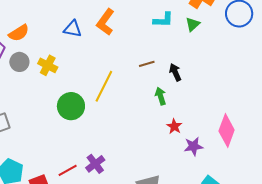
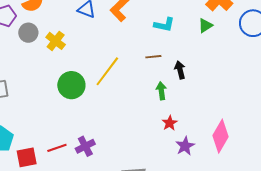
cyan L-shape: (163, 20) -> (164, 25), moved
purple star: (193, 146) -> (185, 146), turned -30

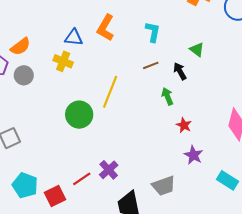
cyan L-shape: (164, 25) -> (153, 32), turned -75
green triangle: (205, 26) -> (197, 49), moved, turned -35
yellow cross: (56, 41) -> (63, 61), moved
purple star: (185, 146) -> (193, 155), moved

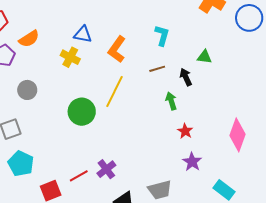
orange L-shape: (106, 28) -> (117, 49), moved
green triangle: (197, 49) -> (205, 57), turned -35
gray circle: (24, 75) -> (27, 90), moved
cyan pentagon: (25, 185) -> (21, 164), moved

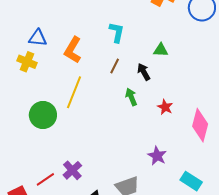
brown line: (157, 69) -> (115, 66), turned -42
red star: (185, 131) -> (165, 107), moved

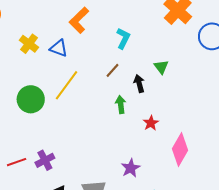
blue triangle: (38, 38) -> (59, 48), moved
orange L-shape: (73, 50) -> (79, 20), moved
green triangle: (161, 50) -> (161, 67), turned 35

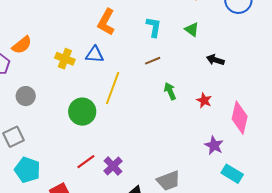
green triangle: (161, 67) -> (192, 29), moved
brown line: (113, 70) -> (153, 61), turned 42
black arrow: (139, 83) -> (215, 60), moved, turned -42
red line: (17, 162) -> (86, 162), moved
purple star: (131, 168) -> (214, 145), moved

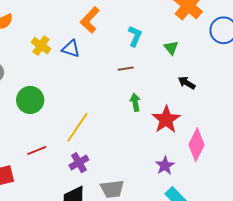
yellow line: (113, 88) -> (77, 127), moved
red star: (204, 100) -> (166, 120), size x1.8
green circle: (82, 112) -> (30, 100), moved
purple cross: (113, 166) -> (79, 163), moved

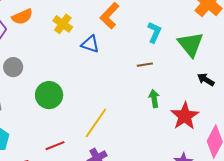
yellow cross: (41, 46) -> (63, 24), moved
green triangle: (171, 48) -> (191, 44), size x1.8

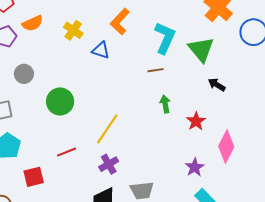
cyan L-shape: (154, 32) -> (165, 38), size x1.5
red star: (185, 116) -> (196, 121), size x0.7

